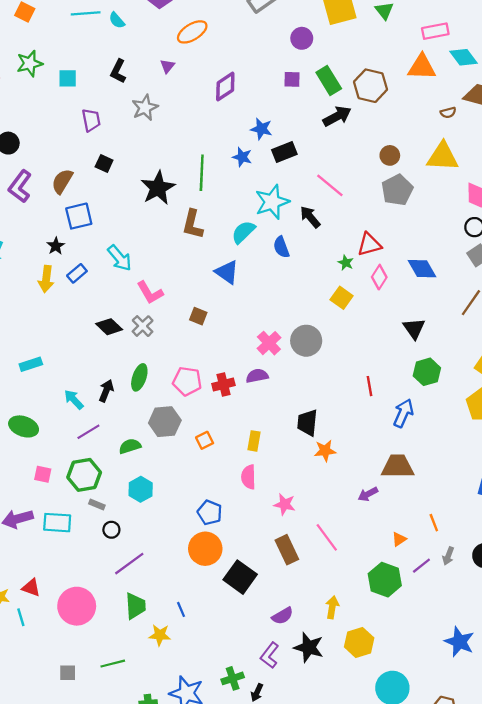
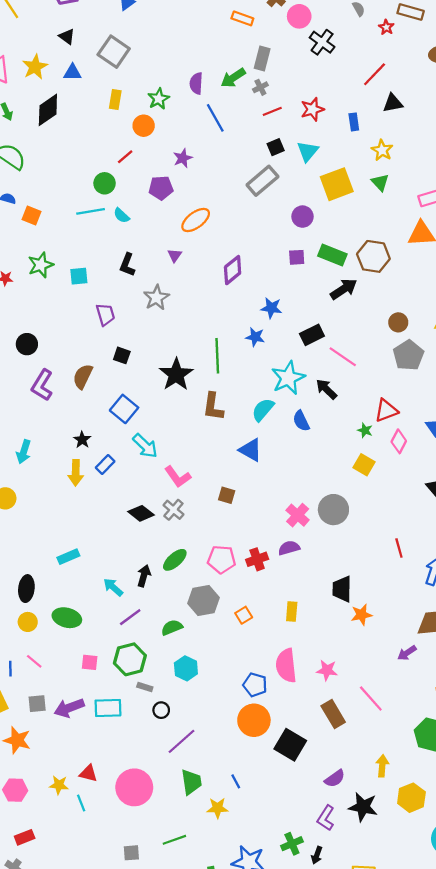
green rectangle: (329, 80) -> (332, 255), turned -32
black rectangle: (284, 152) -> (312, 335), moved
blue square: (79, 216) -> (124, 409), moved, turned -32
green ellipse: (139, 377) -> (175, 560), turned 35
pink semicircle: (248, 477) -> (286, 666), moved, size x1.4

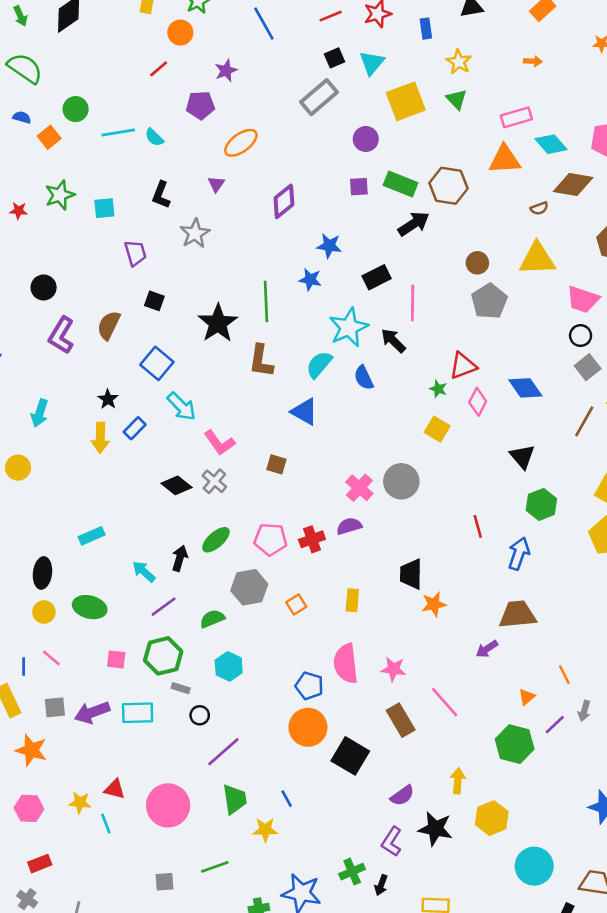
green circle: (105, 183) -> (76, 109), moved
orange square: (31, 216) -> (49, 137), turned 30
pink line: (343, 357) -> (413, 303), turned 56

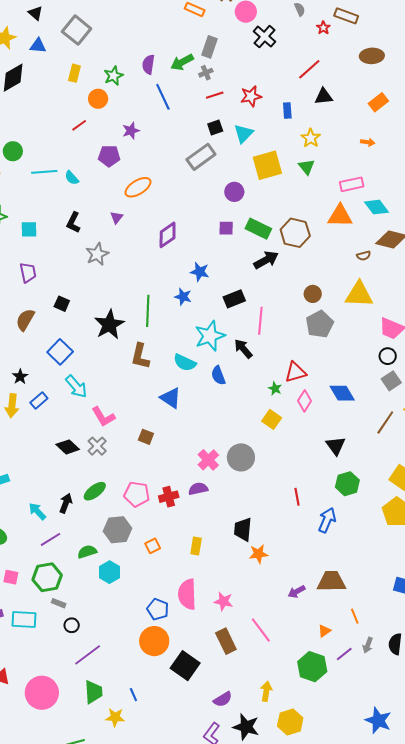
purple trapezoid: (135, 253) -> (28, 273), moved
cyan semicircle: (319, 365) -> (185, 363), turned -110
brown trapezoid: (518, 615) -> (331, 581), moved
cyan hexagon: (229, 666) -> (109, 572), moved

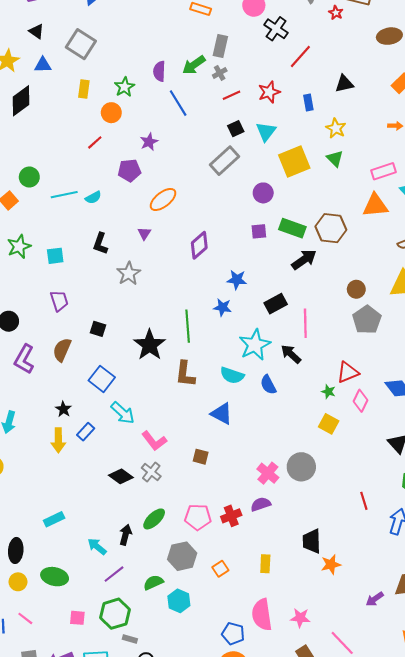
red line: (309, 69) -> (300, 56), moved
cyan semicircle: (72, 178) -> (93, 198), turned -70

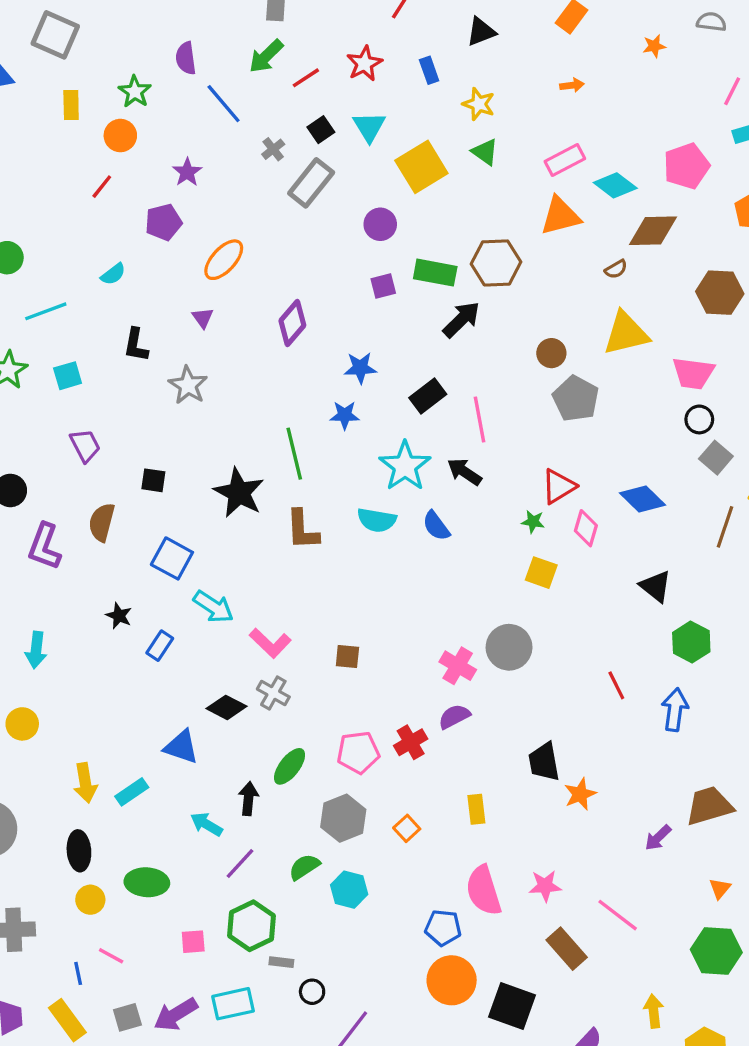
green arrow: (194, 65) -> (266, 56), moved
gray cross: (220, 73) -> (273, 149), moved
cyan line: (64, 195) -> (46, 311), moved
blue triangle: (222, 414) -> (181, 747), moved
yellow arrow: (58, 440) -> (85, 783), moved

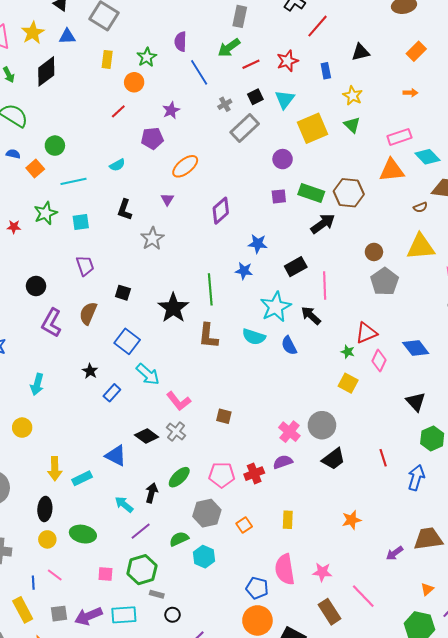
black trapezoid: (544, 762) -> (334, 459), moved, turned -125

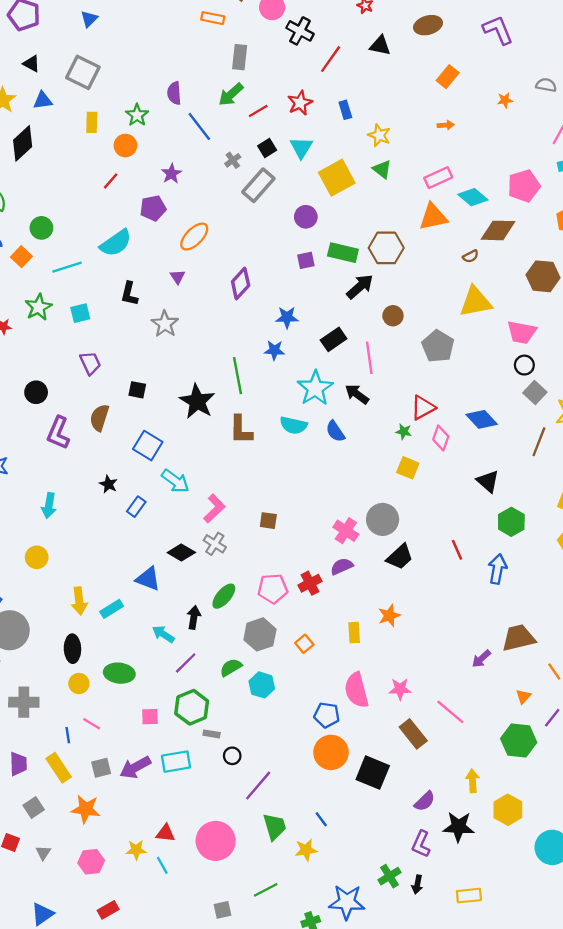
black triangle: (361, 52) -> (380, 46), moved, turned 30
cyan semicircle: (117, 165) -> (116, 243), size x1.8
brown circle: (374, 252) -> (393, 316), moved
pink L-shape: (179, 401) -> (214, 508), turned -90
orange star: (352, 520) -> (389, 616), moved

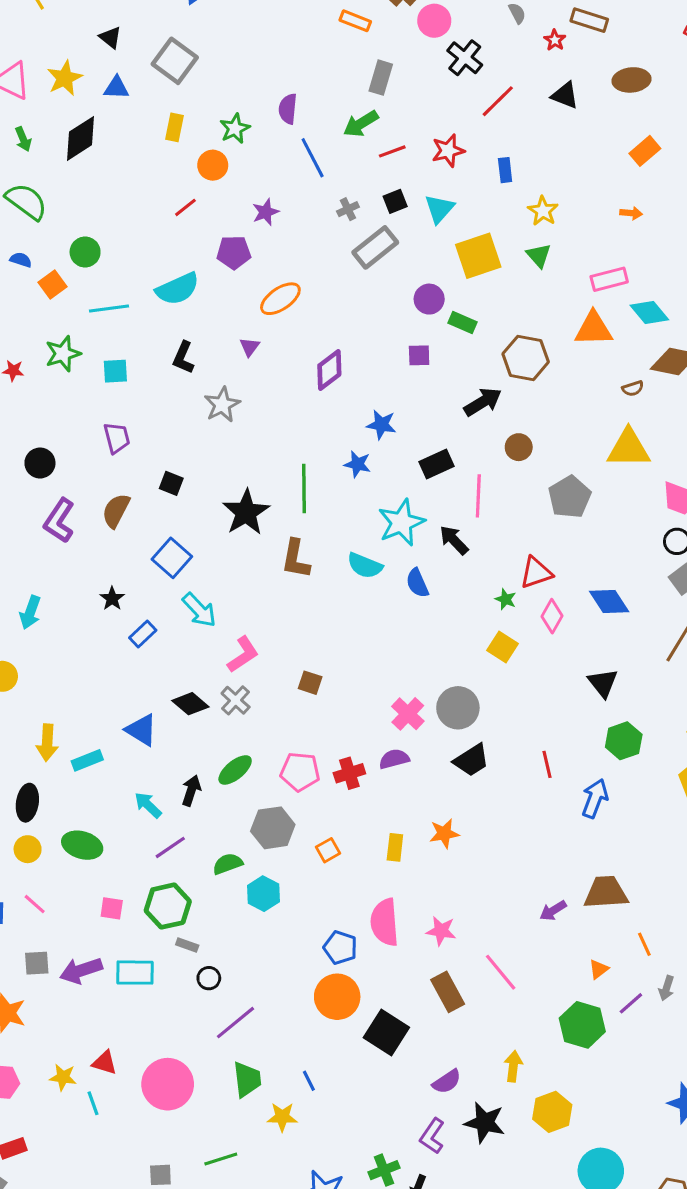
green rectangle: (343, 253) -> (463, 322), moved, size x0.7

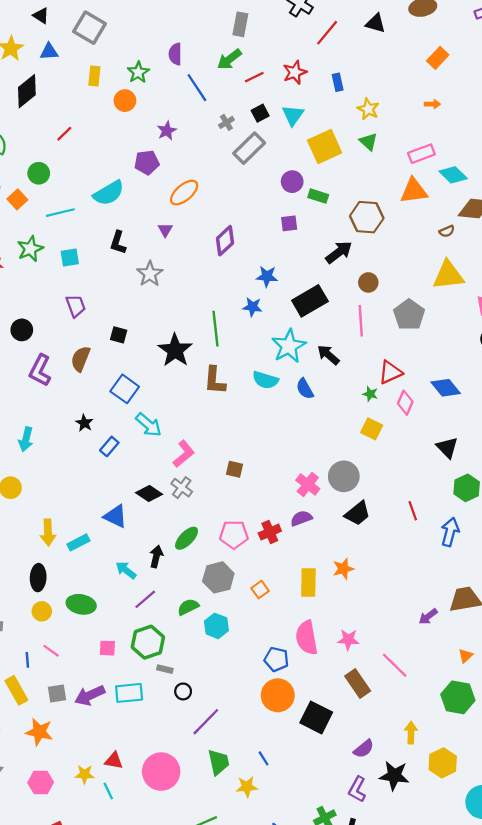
red line: (185, 207) -> (64, 134), moved
black rectangle: (436, 464) -> (310, 301), size x1.4
pink line: (478, 496) -> (361, 321), moved
yellow rectangle: (395, 847) -> (308, 582), size x1.4

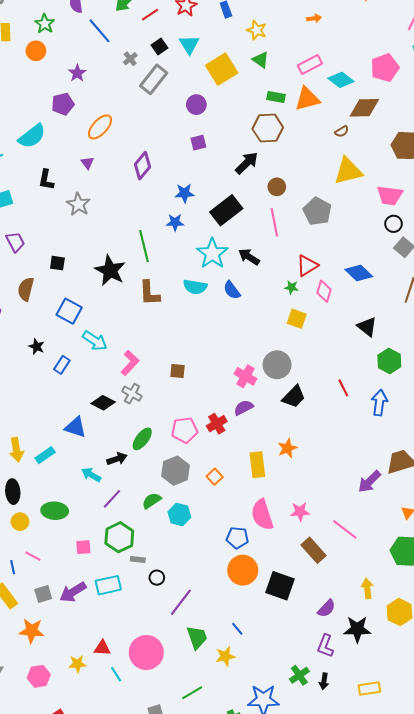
green rectangle: (318, 196) -> (276, 97), moved
black arrow: (156, 556) -> (117, 459), turned 66
purple arrow: (428, 617) -> (369, 482), size x1.4
cyan line: (108, 791) -> (116, 674), moved

